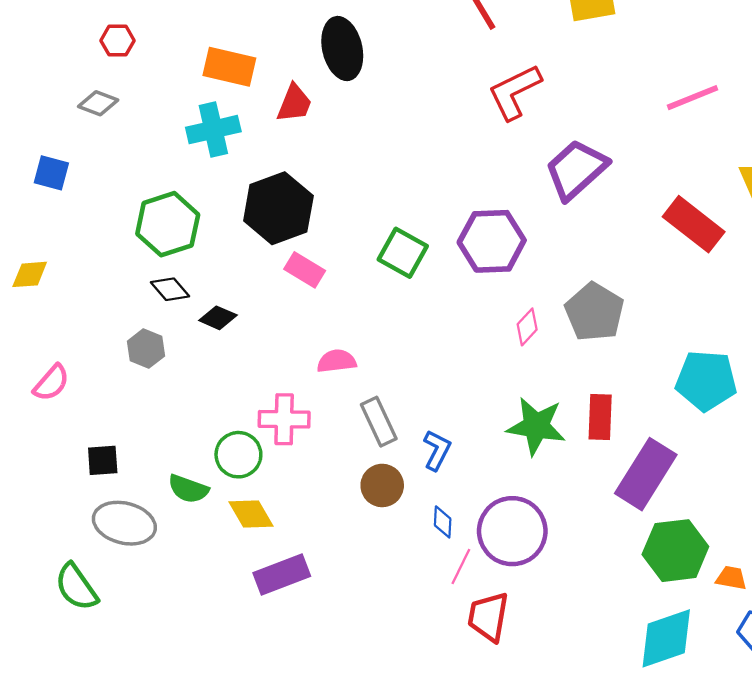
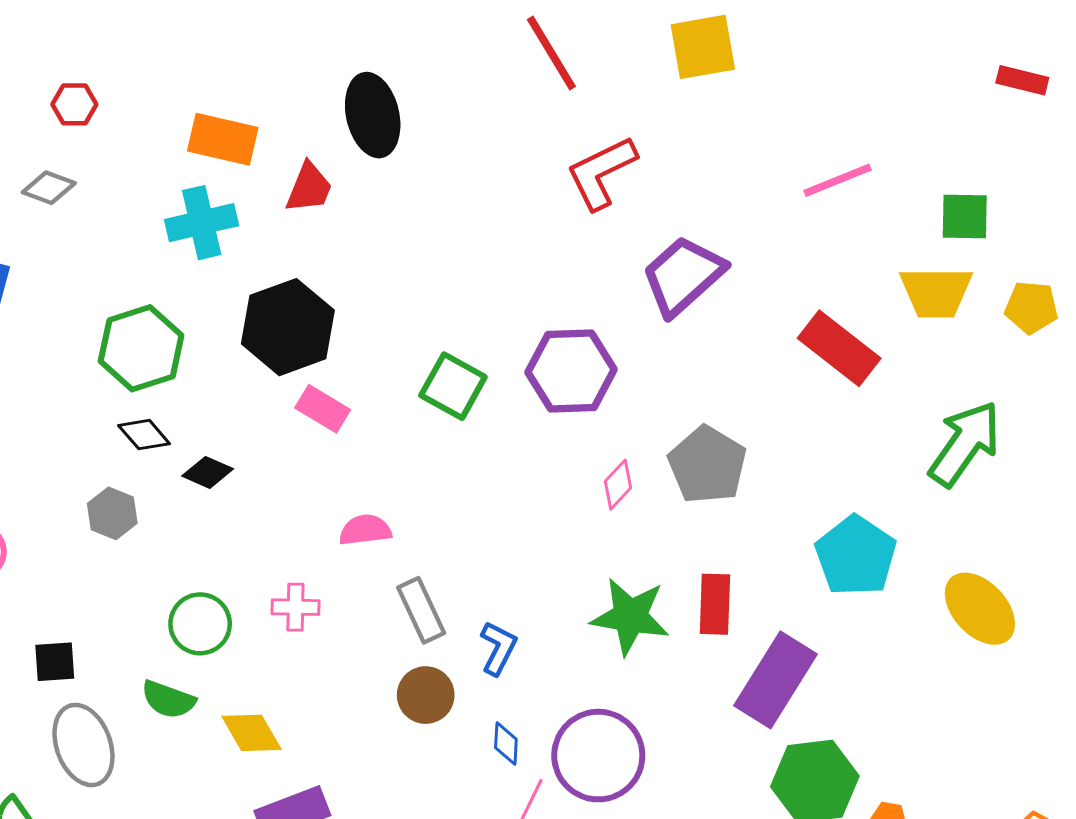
cyan pentagon: (706, 381) -> (856, 556), turned 30
pink cross: (284, 419) -> (295, 607), size x0.7
green circle: (238, 455) -> (200, 624), moved
gray ellipse: (124, 523) -> (83, 745), turned 56

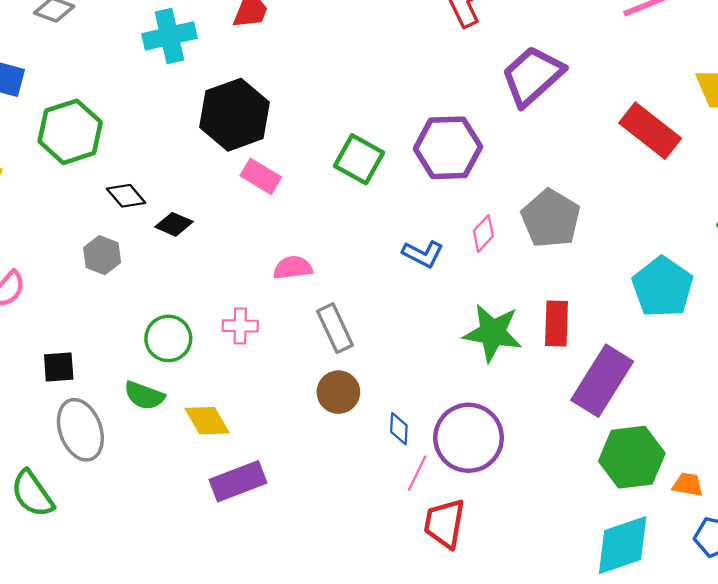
green hexagon: (141, 348) -> (70, 132), moved
blue L-shape: (498, 648) -> (423, 254), moved, turned 90

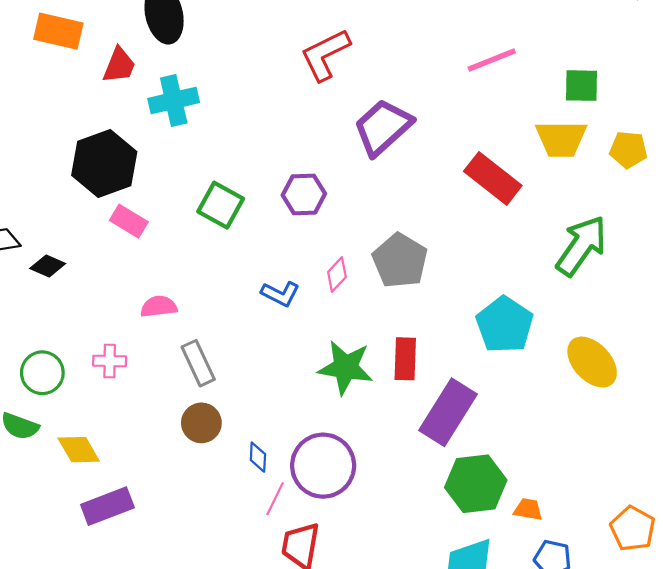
cyan cross: (169, 36) -> (174, 101), moved
purple hexagon: (448, 148) -> (304, 194), size x0.7

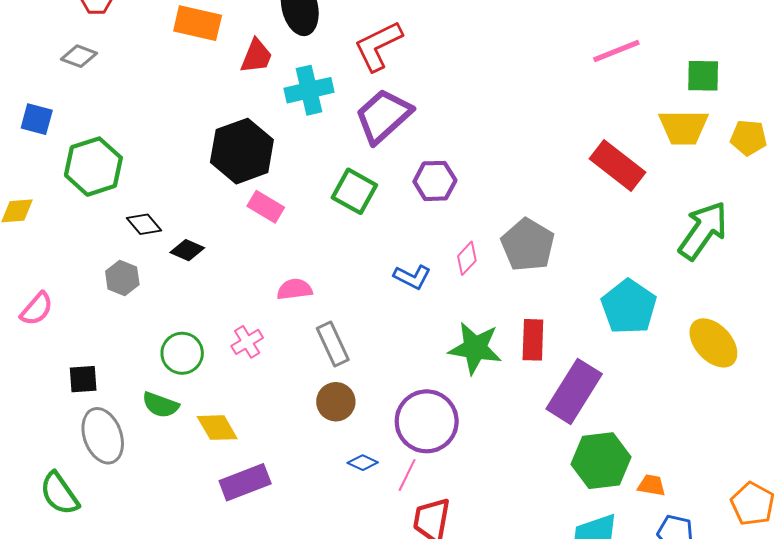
red L-shape: (325, 55) -> (378, 46), moved
purple trapezoid: (383, 127) -> (383, 116), moved
pink cross: (110, 361) -> (247, 342), turned -32
blue diamond: (258, 457) -> (363, 463), moved, turned -68
purple circle: (323, 466) -> (427, 421), moved

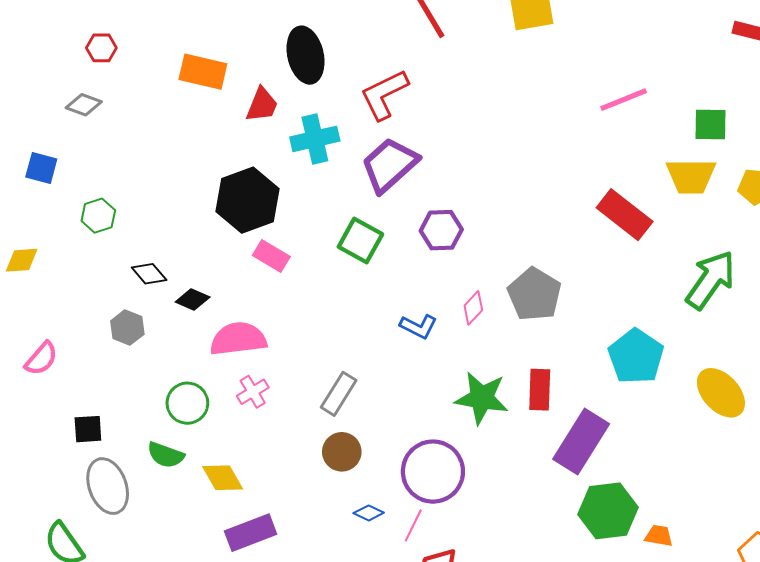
green hexagon: (93, 167) -> (98, 216), size x0.6
pink semicircle: (295, 289) -> (238, 339), moved, size x1.6
gray rectangle: (333, 344) -> (339, 394), turned 57

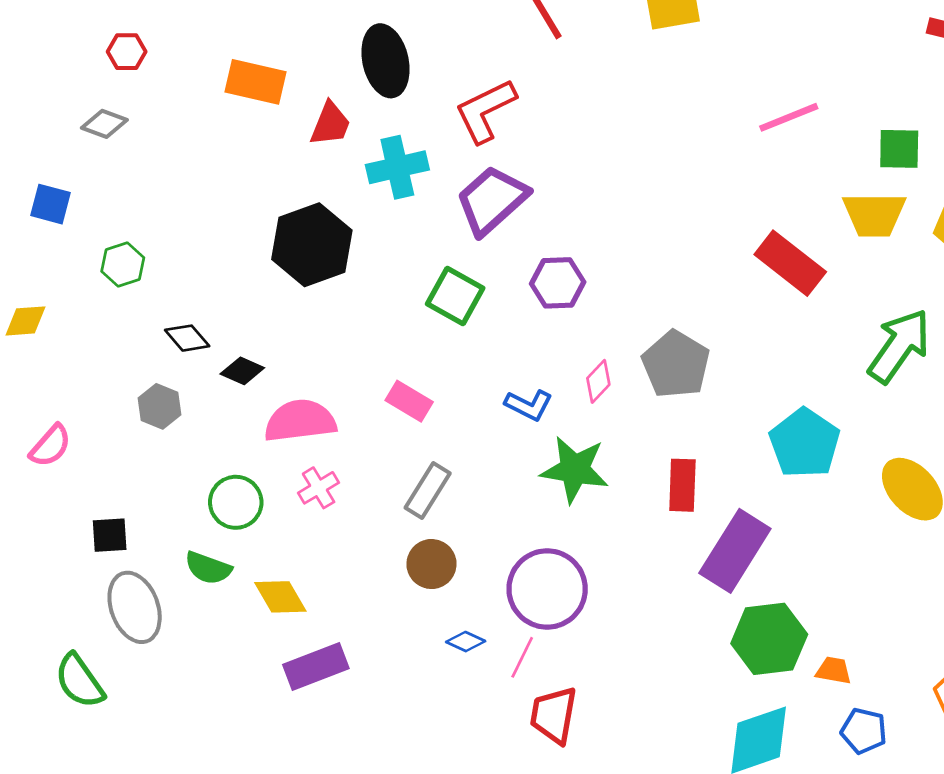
pink rectangle: (271, 256) -> (409, 401), moved
green star: (482, 398) -> (575, 469), moved

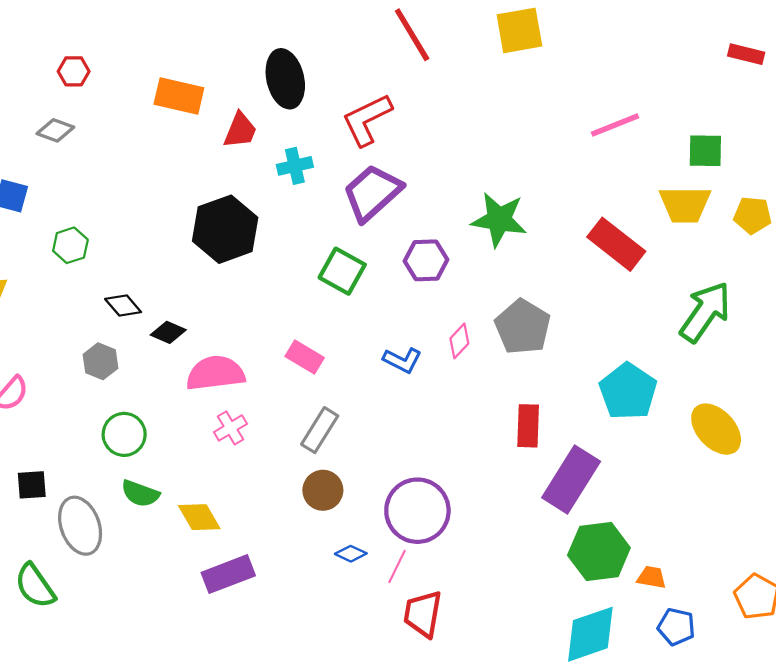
cyan cross: (397, 167) -> (295, 166), size x0.7
green star: (575, 469) -> (499, 220), moved
green circle: (236, 502) -> (124, 434), moved
black square: (110, 535) -> (32, 485), moved

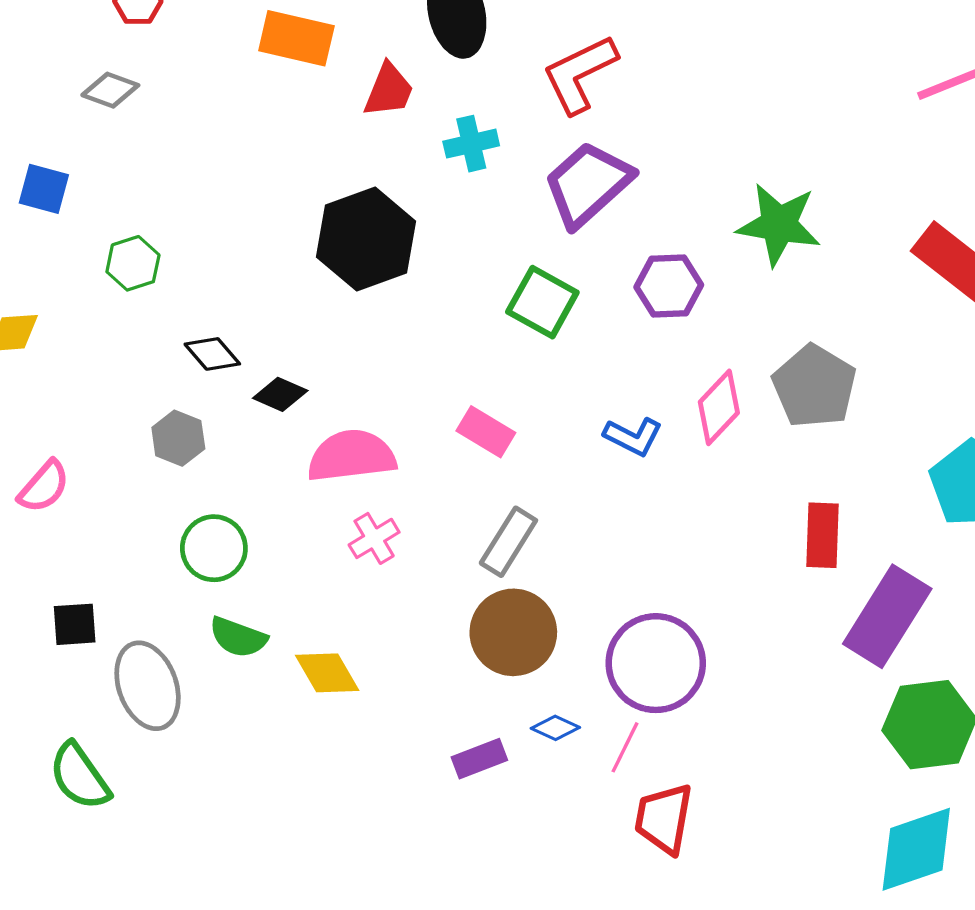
pink diamond: (459, 341) -> (719, 407), size x1.4
brown circle: (323, 490) -> (513, 632), size x1.4
purple rectangle: (228, 574) -> (479, 759), moved, size x0.7

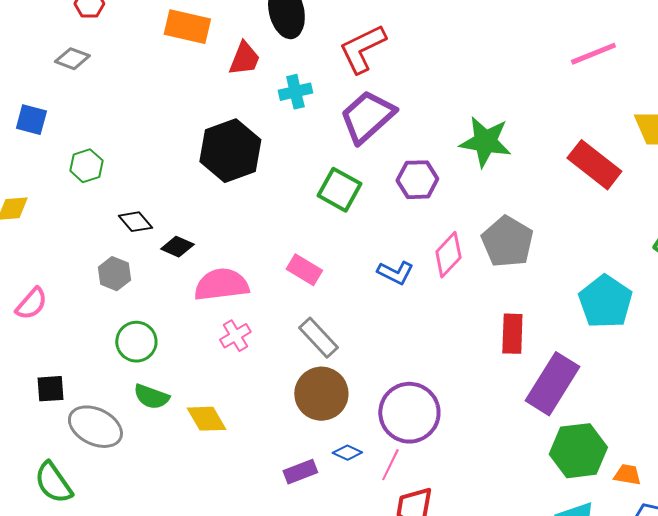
gray rectangle: (508, 542) -> (318, 338), turned -75
gray ellipse: (148, 686) -> (95, 427), turned -44

